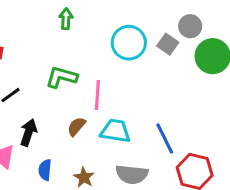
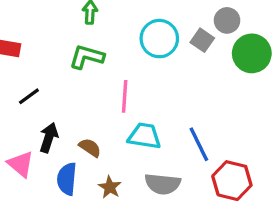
green L-shape: (61, 77) -> (87, 57), moved
brown semicircle: (76, 126) -> (90, 148), moved, turned 84
blue semicircle: (45, 170) -> (67, 179), size x1.4

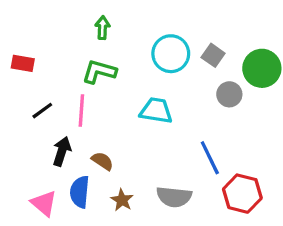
gray circle: (227, 20) -> (229, 94), moved
pink line: (125, 96) -> (81, 111), moved
cyan trapezoid: (144, 136) -> (156, 111), moved
pink triangle: (21, 164) -> (44, 203), moved

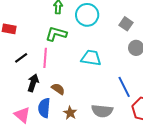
cyan circle: (171, 54) -> (87, 15), moved

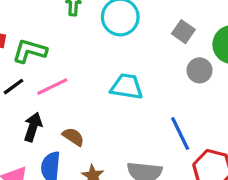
green L-shape: (56, 34) -> (30, 51), moved
pink line: (45, 58) -> (52, 87), turned 60

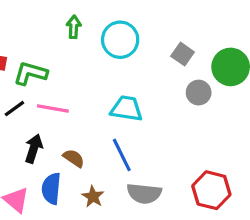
pink line: (52, 87) -> (53, 109), turned 36
blue line: (180, 133) -> (122, 155), moved

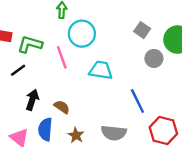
cyan circle: (120, 40) -> (82, 34), moved
pink line: (53, 109) -> (62, 57), moved, turned 60
blue line: (122, 155) -> (137, 101), moved

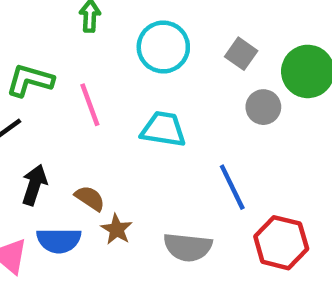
cyan circle: (82, 34) -> (163, 47), moved
blue semicircle: (45, 129) -> (59, 240), turned -95
brown star: (76, 135) -> (117, 229), moved

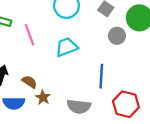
cyan trapezoid: (163, 129) -> (66, 47), turned -30
blue line: (232, 187) -> (101, 76), turned 30

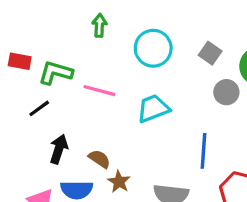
pink line: (29, 35) -> (99, 91), turned -55

